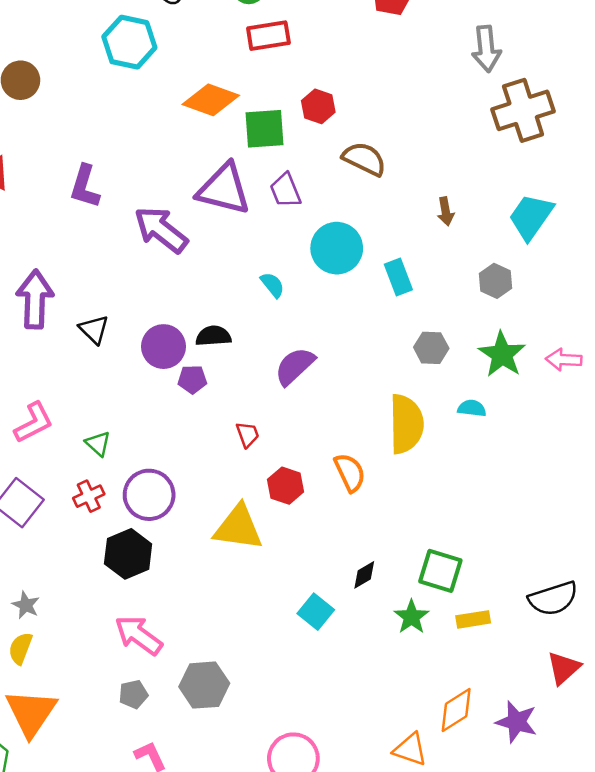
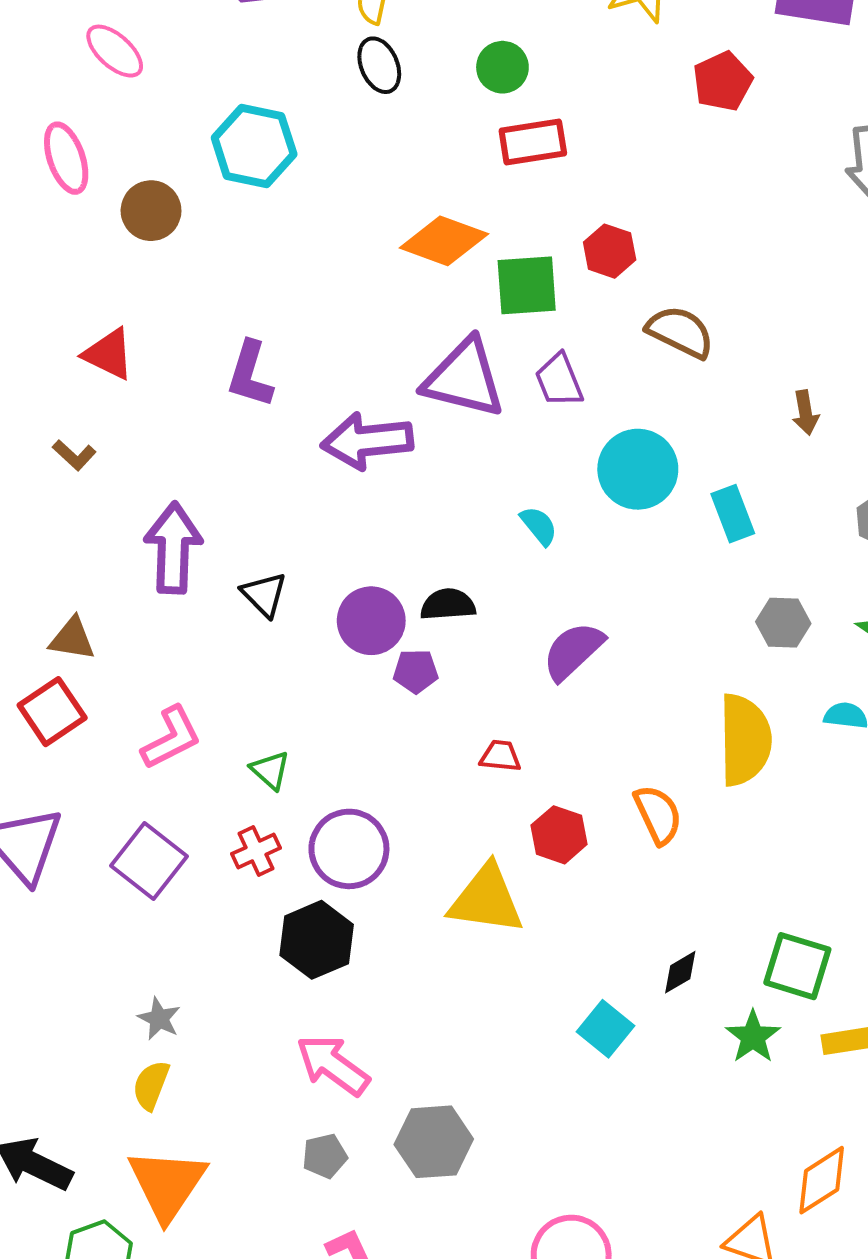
cyan hexagon: (129, 42) -> (254, 146), moved
purple arrow: (161, 230) -> (367, 441), turned -44
red trapezoid: (247, 434) -> (500, 756), turned -64

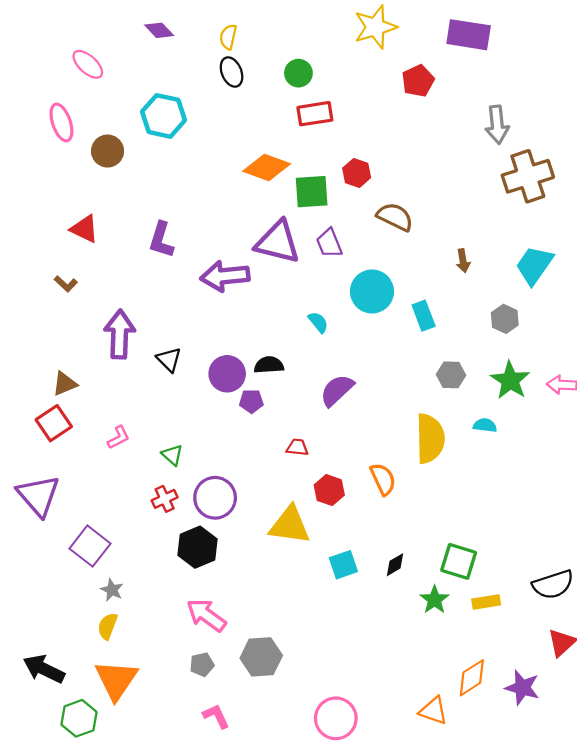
brown triangle: (72, 639) -> (65, 384), turned -32
pink L-shape: (171, 738) -> (119, 437), size x0.7
purple square: (149, 861) -> (90, 546), moved
cyan square: (605, 1029) -> (343, 565), moved, turned 32

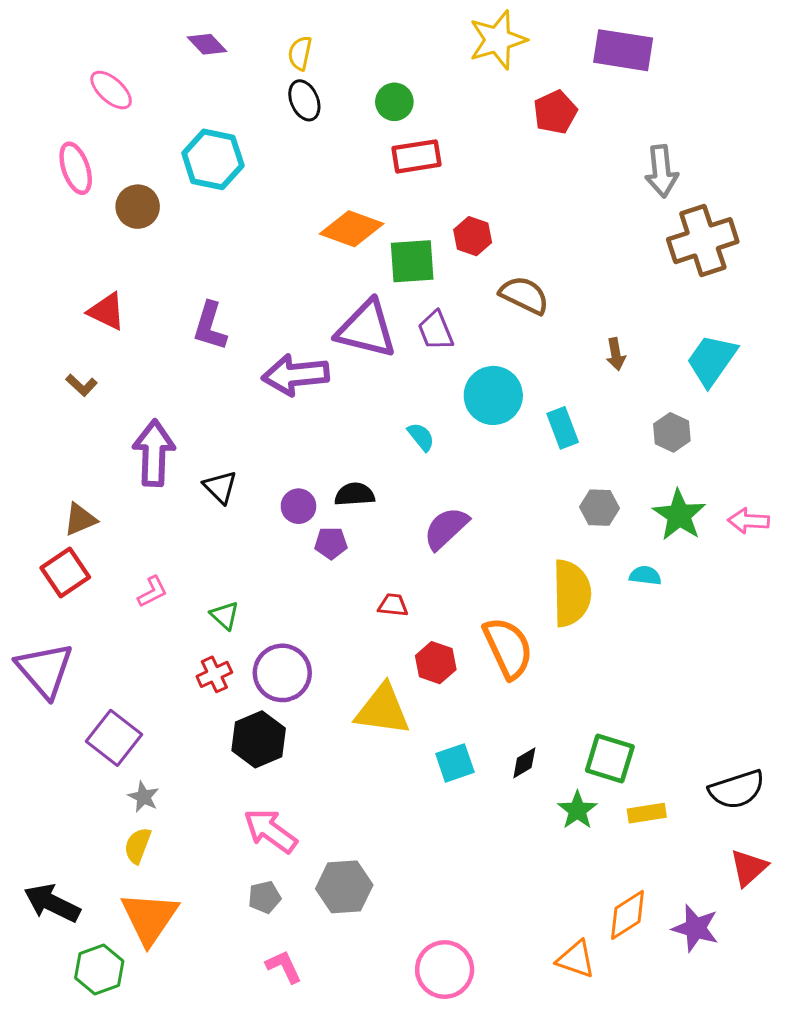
purple circle: (227, 374) -> (298, 506), size x0.7
orange semicircle: (383, 479) -> (508, 648), size x1.4

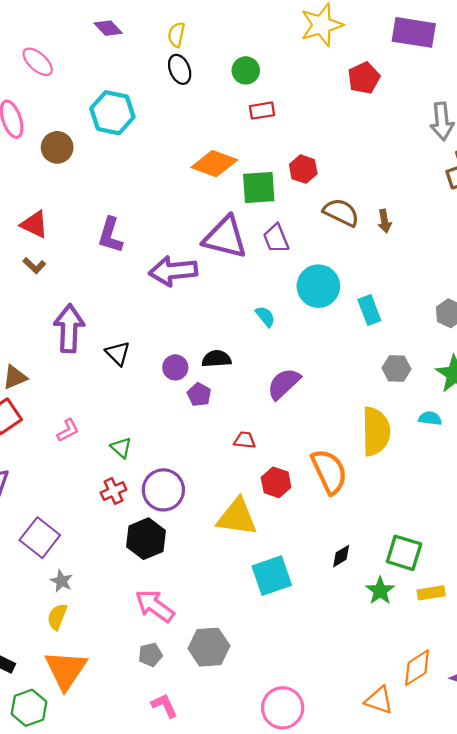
red rectangle: (417, 156) -> (262, 111), size x0.7
brown arrow: (616, 354) -> (384, 221), moved
brown L-shape: (82, 385) -> (34, 266), moved
purple pentagon: (331, 543) -> (199, 395), turned 30
cyan square: (455, 763) -> (272, 576), moved, size x1.4

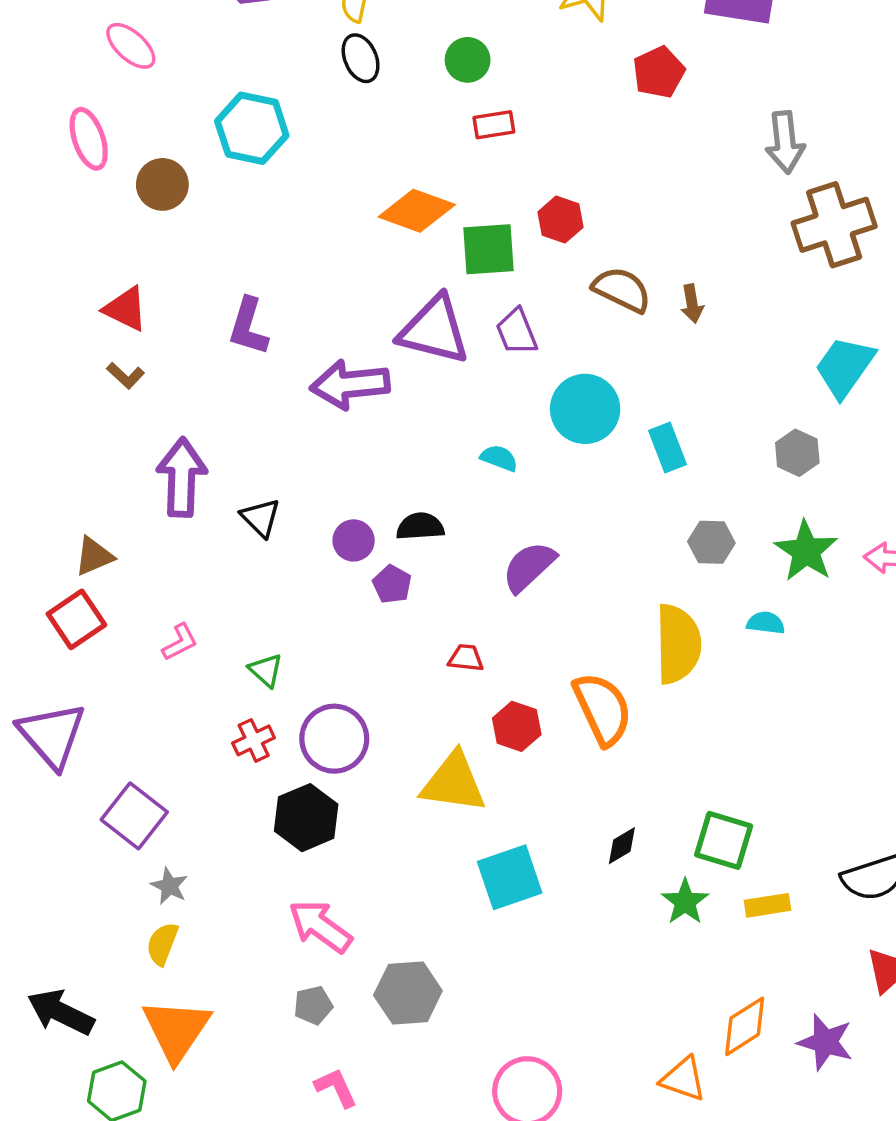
cyan semicircle: (265, 316) -> (499, 458), turned -30

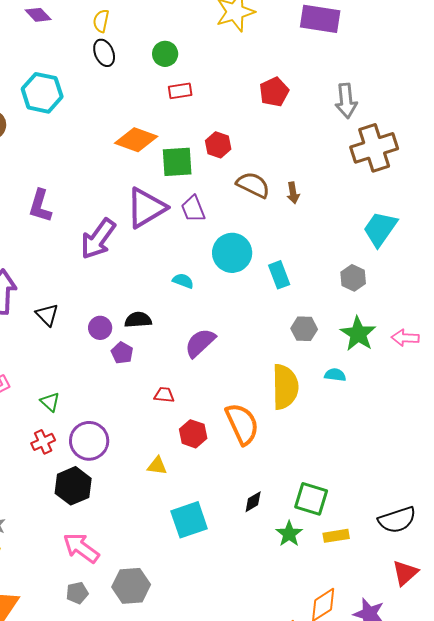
red pentagon: (659, 72) -> (274, 92), moved
purple triangle: (434, 330) -> (146, 208), turned -45
purple arrow: (350, 384) -> (98, 239), turned -48
yellow triangle: (454, 783) -> (157, 466), size x0.5

